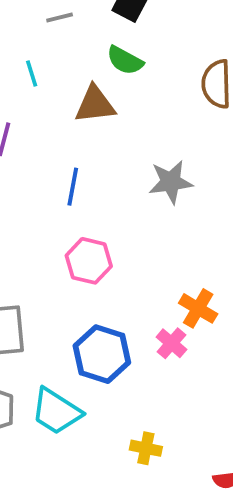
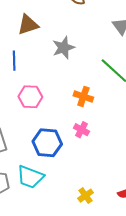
brown triangle: (95, 104) -> (28, 25), moved
orange cross: (198, 308) -> (83, 96), moved
yellow cross: (146, 448) -> (86, 196), moved, turned -35

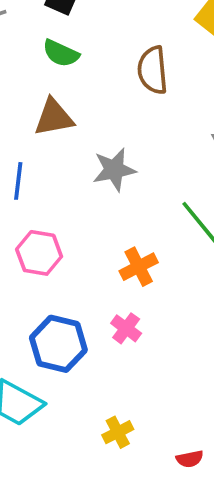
orange cross: (83, 96) -> (139, 267), turned 36
yellow cross: (86, 196) -> (118, 432), moved

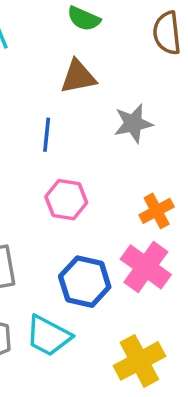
pink cross: (126, 328) -> (146, 267), size x1.8
yellow cross: (118, 432) -> (139, 361), size x1.8

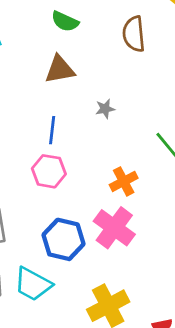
gray star: (133, 123) -> (105, 109), size x0.6
blue line: (47, 135) -> (52, 130), moved

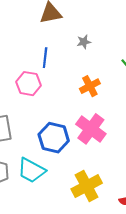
pink hexagon: (49, 171) -> (29, 84), moved
orange cross: (124, 181) -> (90, 86), moved

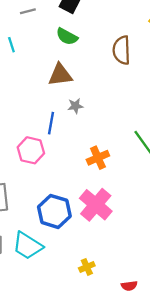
gray star: (84, 42) -> (75, 106), moved
yellow cross: (87, 186) -> (87, 267), size x0.5

